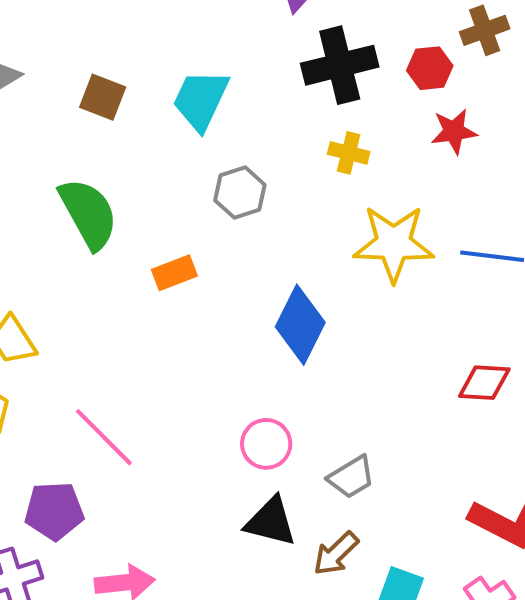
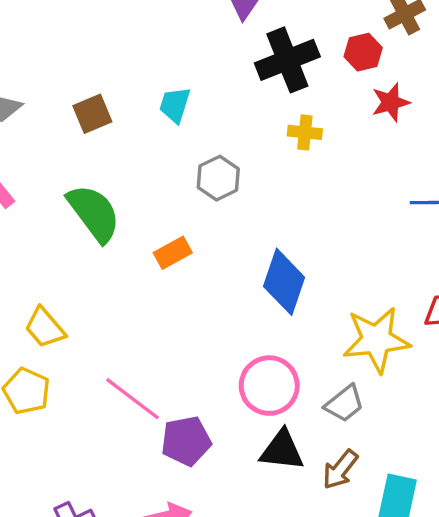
brown square: (103, 97) -> (92, 114), turned -36
cyan trapezoid: (201, 100) -> (175, 105), size x0.7
yellow star: (394, 243) -> (376, 340), moved
pink circle: (266, 444) -> (269, 386), size x1.4
purple pentagon: (54, 511) -> (186, 441), moved

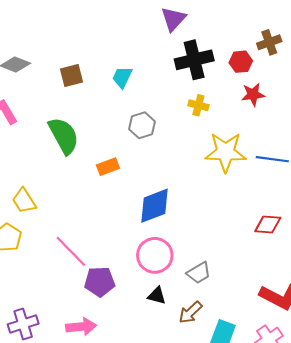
blue diamond: (284, 282) -> (155, 206), moved, turned 42
yellow star: (376, 340) -> (226, 152), moved
black triangle: (282, 450) -> (157, 296), size x0.7

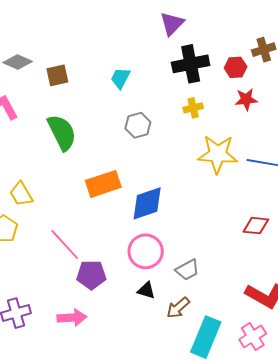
brown square: (71, 75) -> (57, 75), moved
yellow cross: (198, 105) -> (193, 108), turned -30
orange rectangle: (108, 167) -> (103, 184), moved, size x1.6

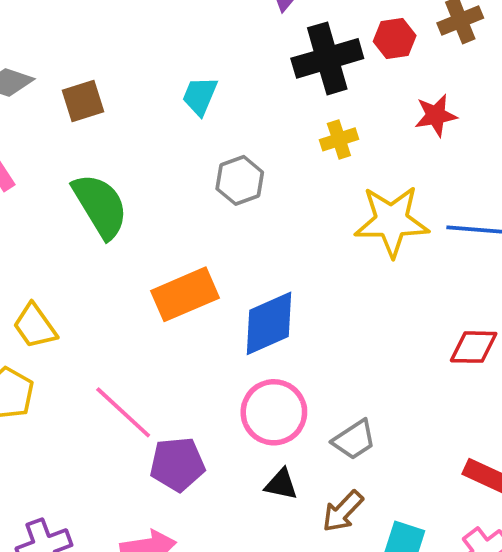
red hexagon: (236, 67) -> (395, 38), moved

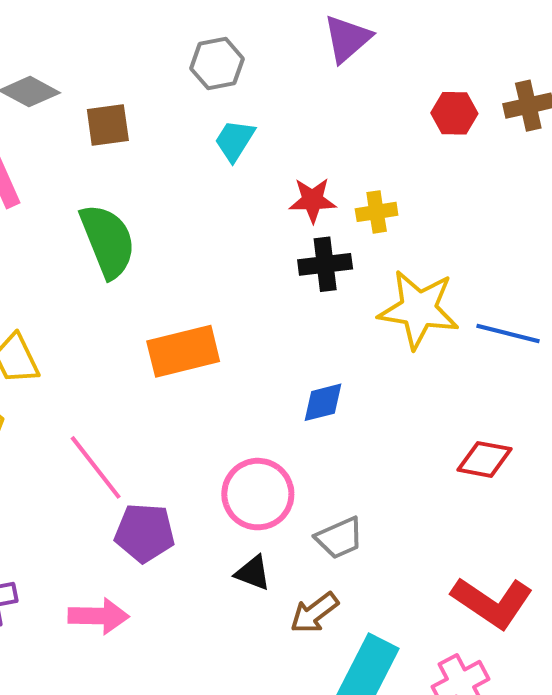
black cross: (327, 58) -> (325, 264), moved, size x0.7
red star: (436, 115) -> (313, 200), moved
gray hexagon: (240, 180) -> (217, 64), moved
blue diamond: (269, 323) -> (323, 402), moved, size x0.6

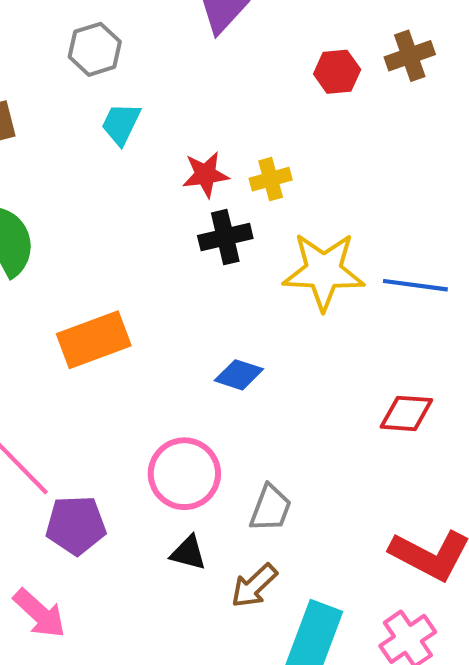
blue diamond: (323, 402) -> (239, 375), turned 39
gray trapezoid: (339, 538) -> (271, 508), turned -39
pink arrow: (99, 616) -> (39, 613), turned 48

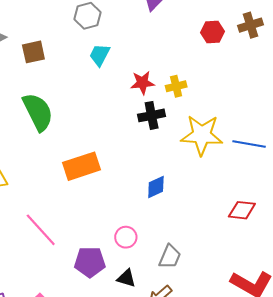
blue diamond: (239, 375) -> (156, 187), turned -45
pink circle: (184, 474) -> (126, 237), size x0.6
purple pentagon: (76, 525) -> (90, 262), moved

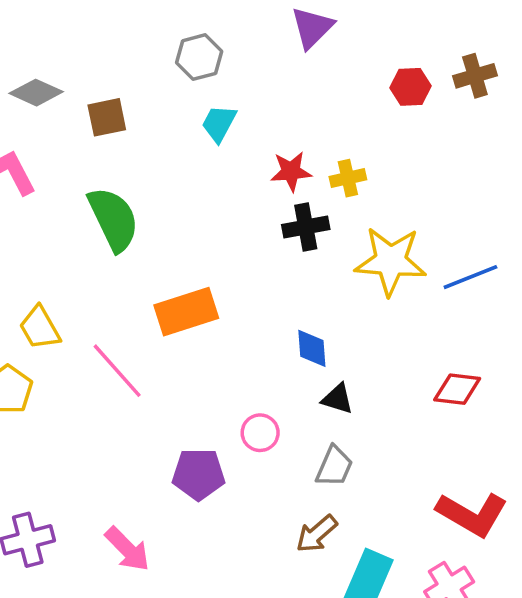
blue line: (249, 144) -> (470, 277), turned -32
blue diamond: (156, 187) -> (312, 348), turned -70
pink line: (41, 230) -> (117, 371), moved
black triangle: (126, 278) -> (338, 399), moved

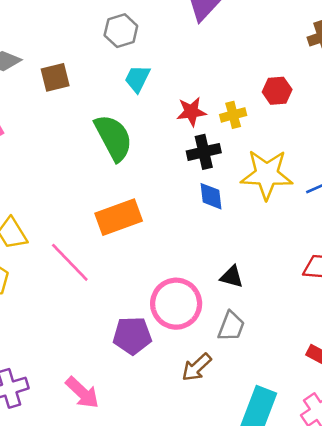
red hexagon: (411, 87) -> (277, 91), moved
green semicircle: (113, 219) -> (113, 138), moved
blue diamond: (312, 348) -> (211, 196), moved
pink circle: (260, 433) -> (176, 304), size x1.8
brown arrow: (317, 534) -> (197, 367), moved

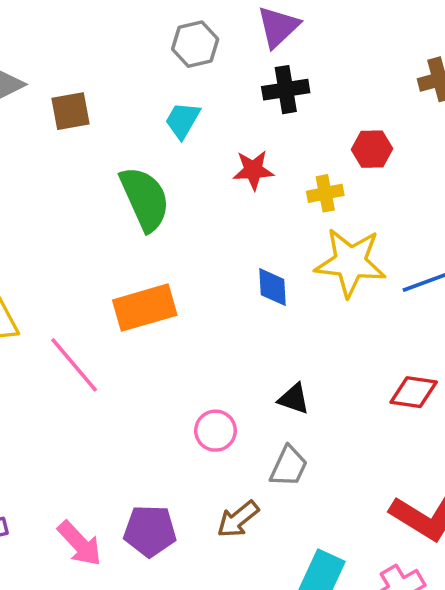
gray hexagon: (121, 31) -> (195, 44), moved
yellow cross: (233, 115) -> (325, 193), moved
black cross: (204, 152) -> (286, 90), moved
pink circle: (176, 304) -> (215, 431), size x0.6
purple pentagon: (132, 336) -> (150, 531), moved

